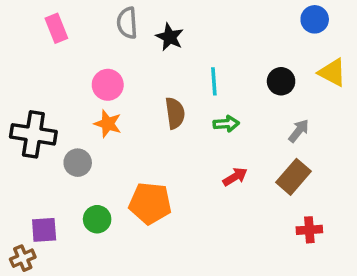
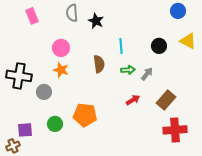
gray arrow: (299, 131) -> (147, 74), moved
red cross: (309, 230) -> (175, 130), size x1.6

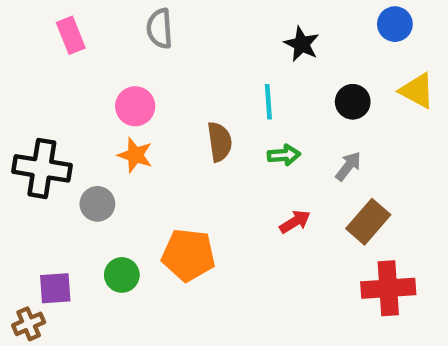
black star: (96, 21) -> (302, 44), moved
gray arrow: (147, 74) -> (348, 166), moved

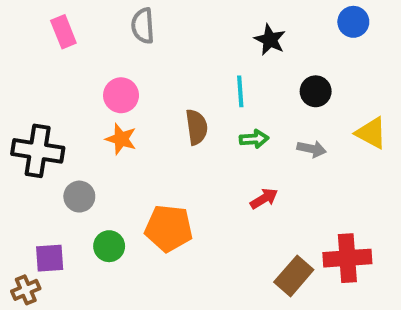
yellow triangle: (417, 91) -> (371, 133), moved
gray arrow: (348, 166) -> (312, 149), turned 64
gray circle: (97, 204) -> (79, 197), moved
brown rectangle: (368, 222) -> (294, 276), moved

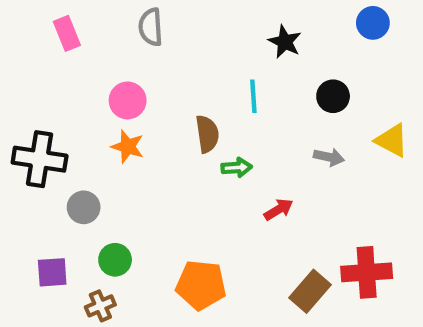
green arrow: (254, 139) -> (237, 168), moved
orange pentagon: (169, 228) -> (201, 285), moved
brown cross: (26, 290) -> (100, 306), moved

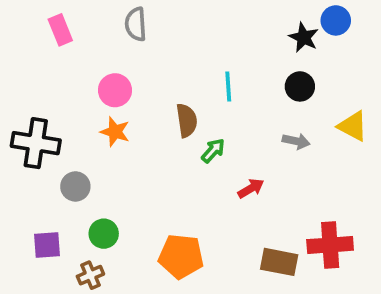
black star: (285, 42) -> (304, 37), moved
green arrow: (237, 168) -> (213, 151), turned -44
brown rectangle: (310, 291) -> (279, 262), turned 60

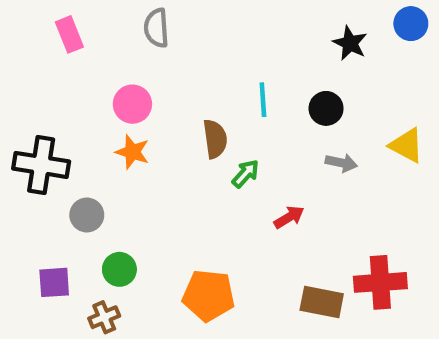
blue circle: (336, 20) -> (411, 24), moved
black circle: (300, 86) -> (326, 108), moved

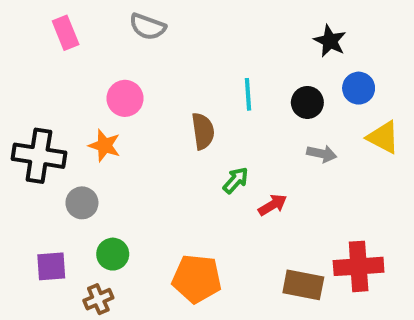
blue circle: (411, 24) -> (359, 88), moved
gray semicircle: (156, 28) -> (148, 27), turned -66
orange star: (132, 152) -> (105, 145), moved
green arrow: (246, 174) -> (236, 180), moved

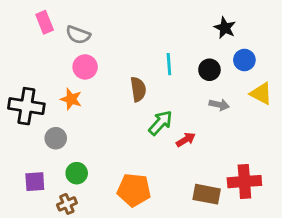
gray semicircle: (148, 27) -> (78, 35), moved
green arrow: (236, 180) -> (161, 123), size x1.4

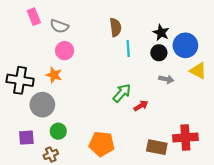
black star: (225, 28) -> (161, 33), moved
blue circle: (244, 60) -> (185, 45), size x1.5
brown semicircle: (138, 89) -> (115, 27), moved
gray circle: (56, 138) -> (42, 105), size x1.5

